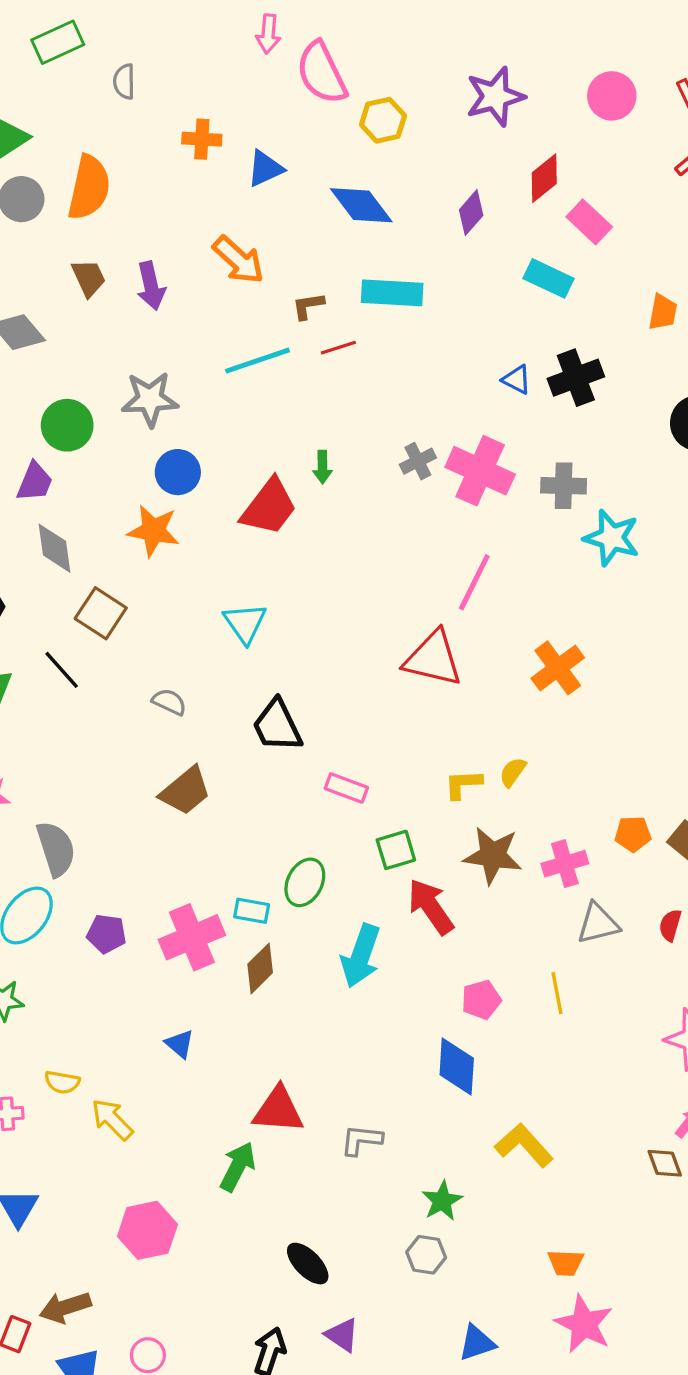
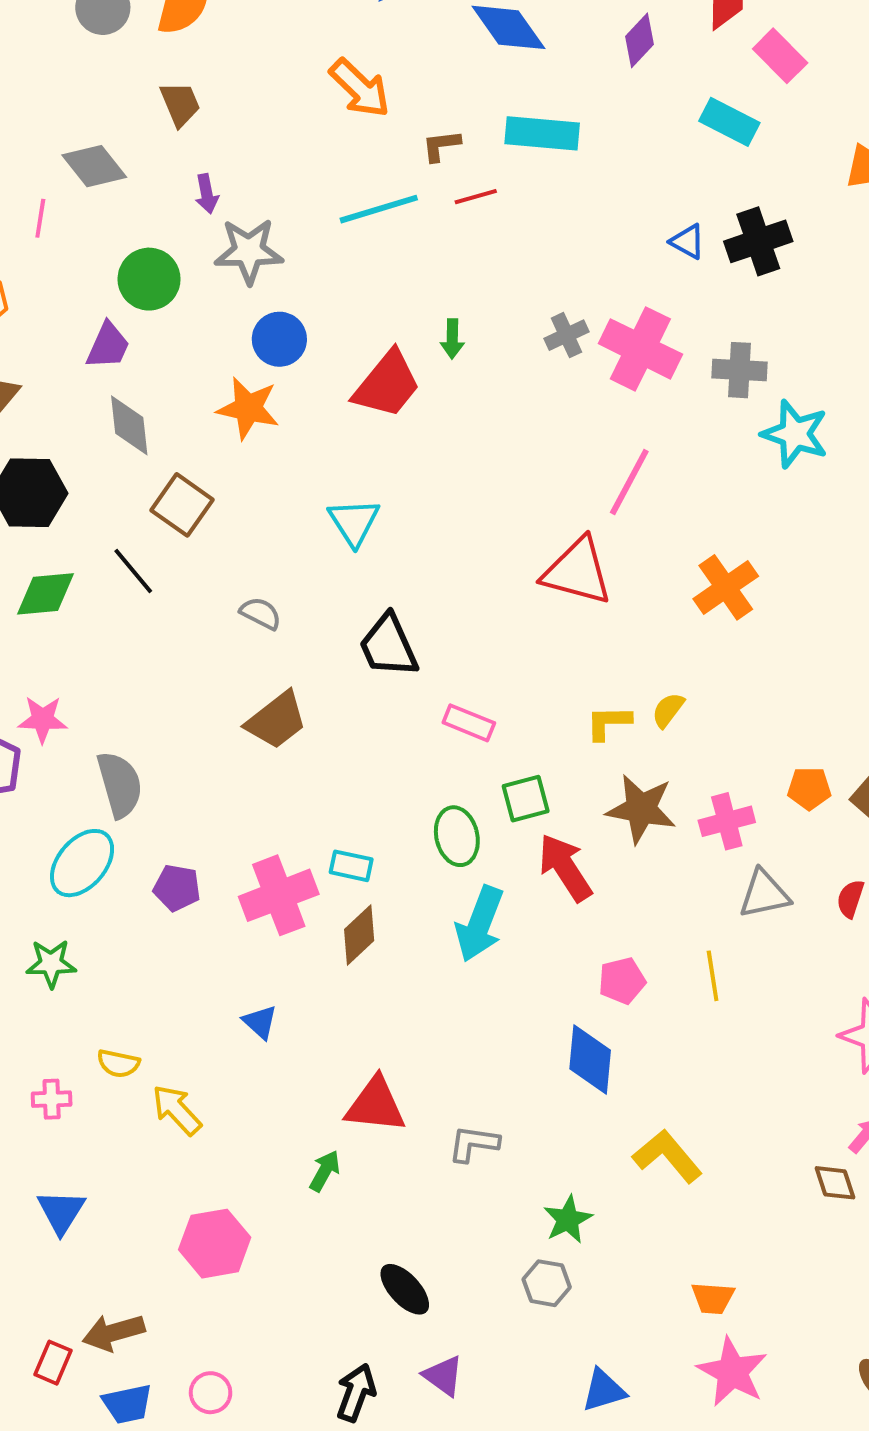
purple arrow: (151, 286) -> (207, 194), moved, size x0.7
green ellipse: (305, 882) -> (457, 836), moved, turned -42
green arrow: (238, 1167) -> (325, 1171), size x0.7

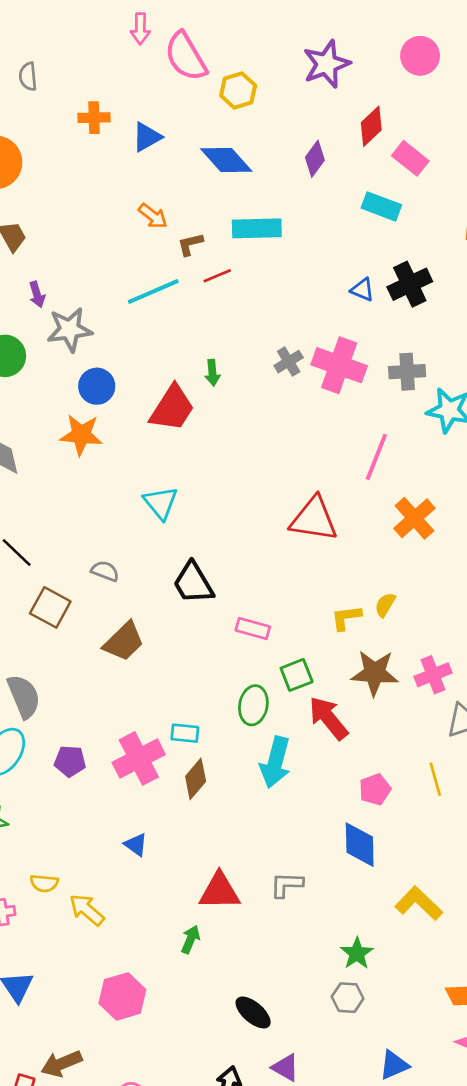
orange arrow: (360, 88) -> (153, 216), moved, size x0.7
pink line: (629, 482) -> (376, 457), moved
brown square: (182, 505) -> (50, 607), moved
green ellipse: (457, 836) -> (253, 705), turned 30
gray L-shape: (474, 1144) -> (287, 885), moved

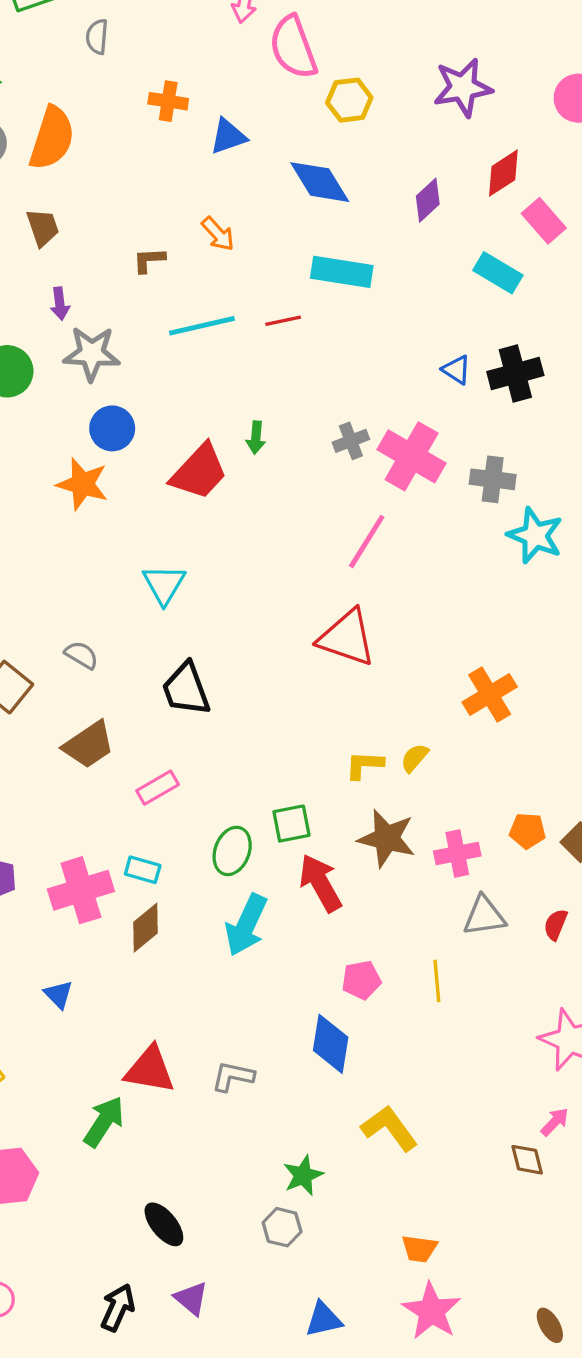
brown L-shape: (190, 244) -> (149, 260), moved
pink line: (376, 457) -> (367, 541), moved
orange cross: (414, 518) -> (490, 695), moved
pink rectangle: (253, 629) -> (158, 788), moved, turned -56
green arrow: (190, 939) -> (104, 1122), size x1.5

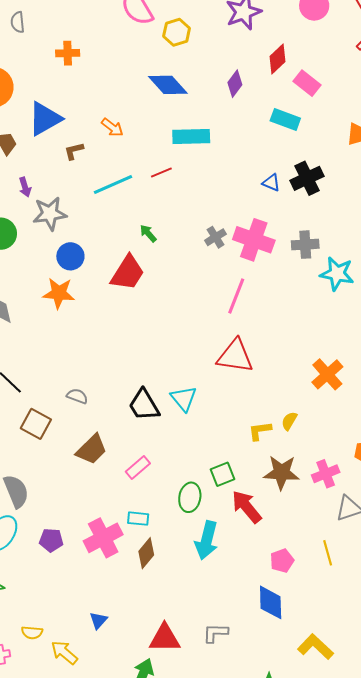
blue triangle: (228, 136) -> (45, 119), moved, size x1.5
green arrow: (256, 438) -> (148, 233), moved, turned 144
cyan triangle: (164, 584) -> (184, 399), moved
blue triangle: (58, 994) -> (98, 620), moved, turned 36

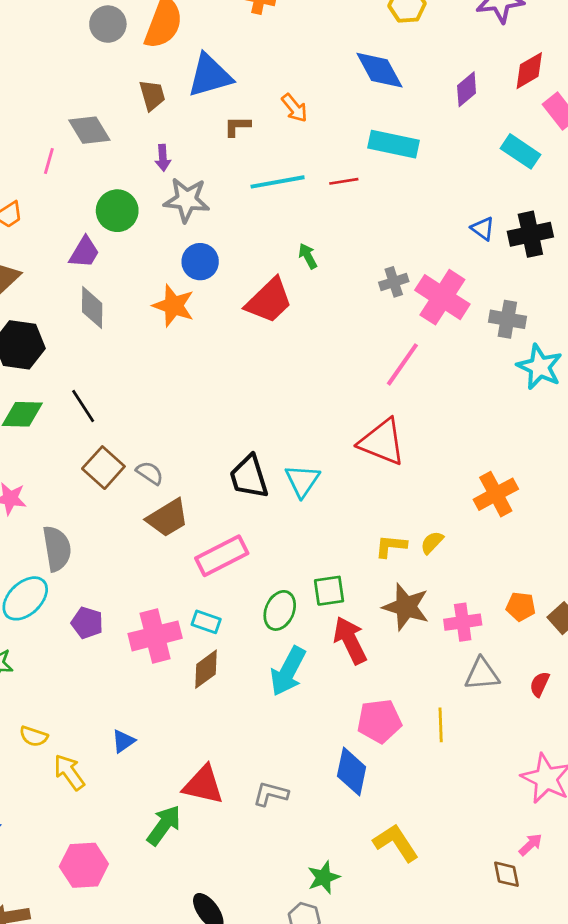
gray semicircle: (77, 396) -> (150, 473), moved
pink rectangle: (138, 468) -> (222, 556), size x1.5
pink pentagon: (282, 561) -> (379, 721), size x1.4

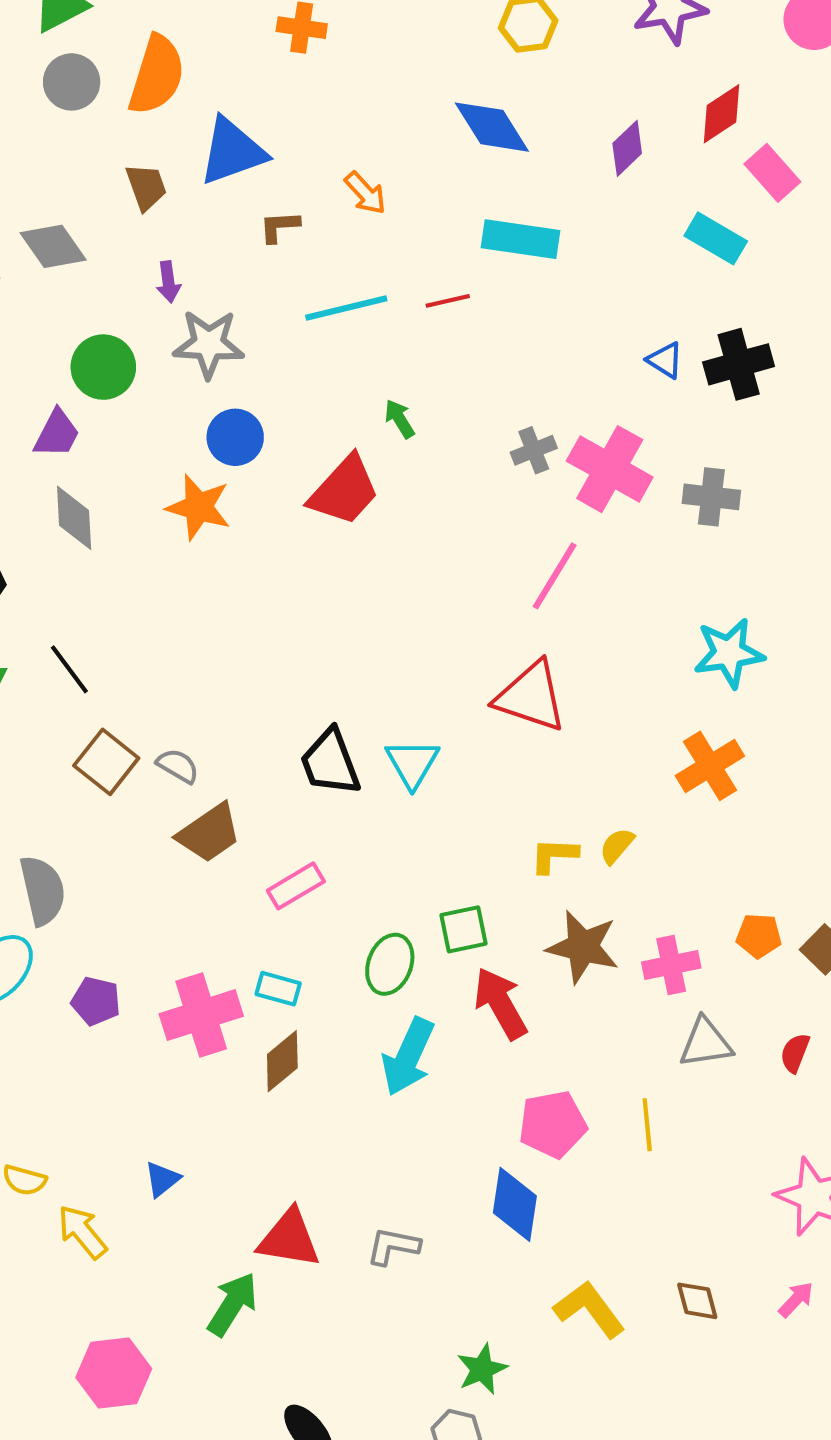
cyan star: (540, 367) -> (729, 653), moved, turned -30
pink rectangle: (222, 556) -> (296, 886), size x0.7
brown diamond: (506, 874) -> (697, 1301), moved

